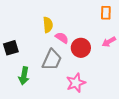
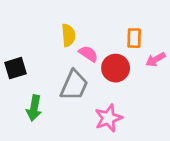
orange rectangle: (106, 13) -> (134, 38), moved

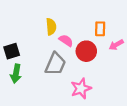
green arrow: (34, 108) -> (16, 74), moved

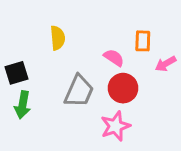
yellow semicircle: (51, 27) -> (58, 38), moved
pink semicircle: (66, 41) -> (114, 58), moved
red circle: (86, 51) -> (123, 88), moved

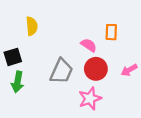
yellow semicircle: (58, 38) -> (32, 26), moved
pink arrow: (166, 64) -> (129, 70), moved

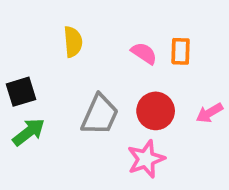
yellow semicircle: (32, 26) -> (73, 42), moved
pink semicircle: (89, 45) -> (144, 53), moved
green arrow: (18, 82) -> (29, 132), turned -138

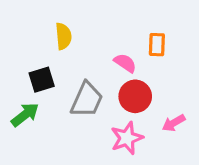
pink semicircle: (144, 53) -> (125, 63), moved
black square: (21, 92) -> (42, 80), moved
pink arrow: (209, 113) -> (174, 123), moved

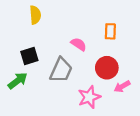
yellow semicircle: (63, 36) -> (35, 15), moved
pink semicircle: (125, 63) -> (79, 44), moved
red circle: (135, 96) -> (107, 68), moved

